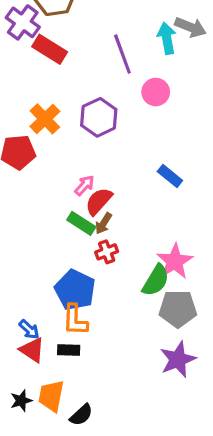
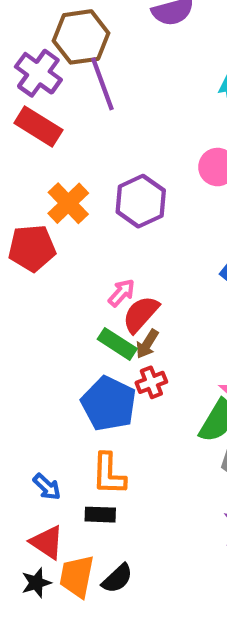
red rectangle: (50, 49) -> (38, 126), moved
purple line: (122, 54) -> (102, 84), moved
blue pentagon: (75, 290) -> (109, 404), moved
red triangle: (32, 350) -> (47, 542), moved
black semicircle: (81, 415) -> (117, 578), moved

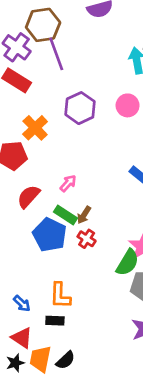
purple hexagon: (141, 201) -> (80, 108), moved
red semicircle: (141, 314) -> (28, 197), moved
red cross: (151, 382) -> (87, 239), turned -36
blue pentagon: (109, 404) -> (50, 235), moved

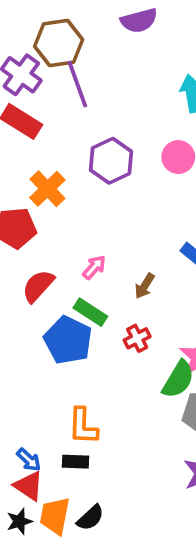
brown arrow: (84, 215) -> (145, 286), moved
red cross: (87, 239) -> (137, 338), moved, turned 30
blue arrow: (22, 303) -> (29, 460), moved

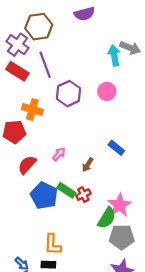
purple line: (77, 84) -> (45, 65), moved
orange cross: (47, 189) -> (32, 109), turned -30
green rectangle: (90, 312) -> (66, 190), moved

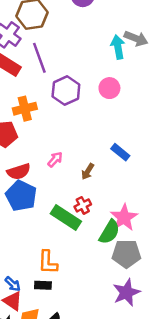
orange cross: (32, 109) -> (25, 109), turned -30
red semicircle: (27, 165) -> (19, 172), turned -150
green rectangle: (66, 190) -> (66, 217), moved, size x1.4
blue pentagon: (44, 196) -> (21, 196), moved

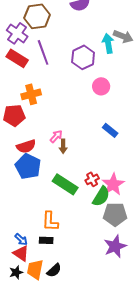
pink circle: (109, 88) -> (101, 86), moved
purple hexagon: (66, 91) -> (83, 57), moved
brown arrow: (88, 172) -> (63, 146), moved, turned -32
red cross: (83, 205) -> (92, 179), moved

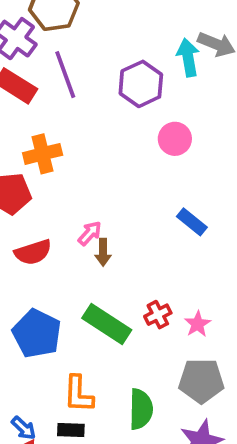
blue pentagon: (28, 166) -> (37, 334), moved
pink star: (113, 184) -> (198, 324), size x0.6
green semicircle: (101, 196) -> (141, 409), moved, turned -30

